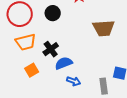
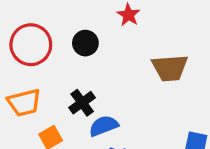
orange trapezoid: (26, 42) -> (24, 103), moved

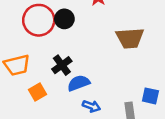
red circle: (31, 45) -> (39, 20), moved

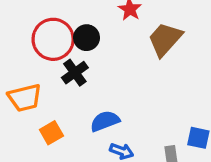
brown trapezoid: (130, 38) -> (165, 39), moved, turned 136
black cross: (62, 65) -> (75, 73), moved

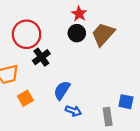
black circle: (87, 38) -> (77, 33), moved
blue semicircle: (105, 121) -> (62, 90), turned -36

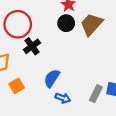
gray rectangle: (108, 117) -> (96, 94), moved, turned 35

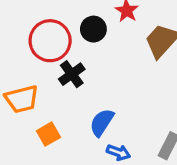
black circle: (66, 23) -> (93, 29), moved

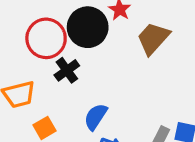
black circle: (93, 29) -> (88, 27), size x1.6

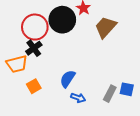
black cross: (67, 70) -> (34, 48), moved

